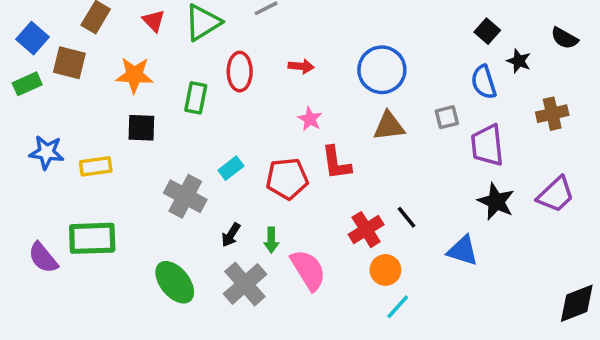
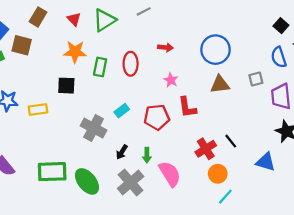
red ellipse: (240, 72) -> (131, 64), moved
orange star: (134, 75) -> (75, 52), moved
green rectangle: (92, 238) -> (52, 172), moved

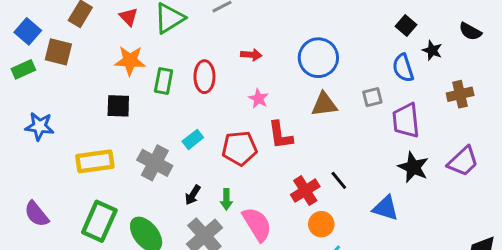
yellow rectangle: (38, 110) -> (95, 161), moved, size x1.4
green rectangle: (52, 172) -> (99, 221), turned -64

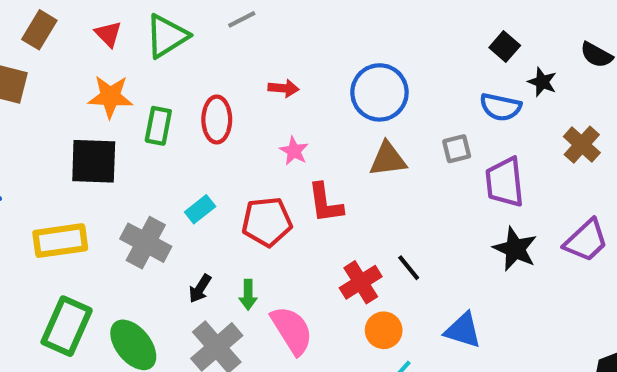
blue semicircle: (403, 68) -> (500, 107), turned -60
brown cross: (460, 94) -> (582, 145), turned -35
black square: (118, 106) -> (94, 161), size x1.4
blue triangle: (386, 208) -> (463, 330), moved

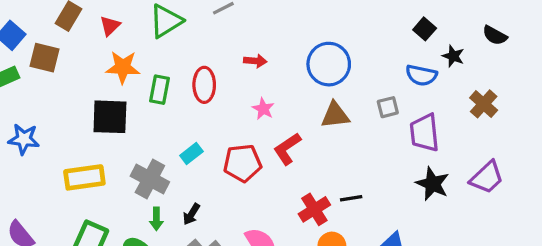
red triangle: (108, 34) -> (110, 26), moved, turned 30
red L-shape: (325, 203) -> (287, 149), turned 64
black line: (409, 268) -> (351, 198), turned -60
green arrow: (248, 295) -> (156, 219), moved

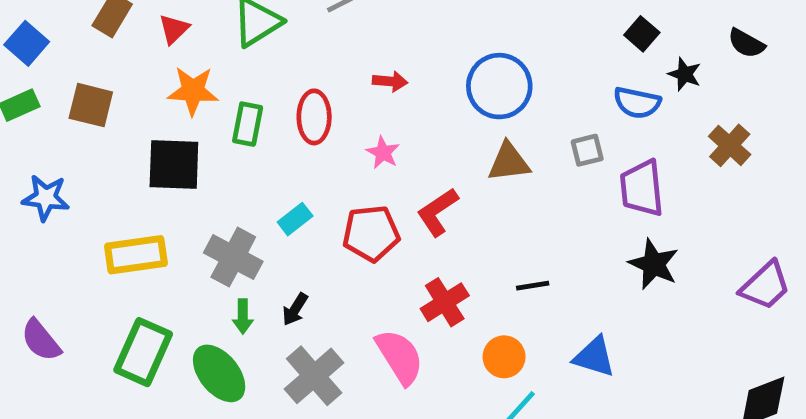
brown square: (45, 58) -> (91, 105), moved
pink star: (263, 109) -> (383, 153), moved
purple trapezoid: (487, 177) -> (765, 286), moved
red cross: (314, 209) -> (445, 302), moved

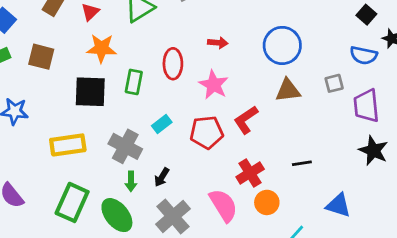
green rectangle: (248, 124) -> (134, 82), moved
pink star: (383, 153) -> (214, 85), size x1.5
orange circle: (504, 357) -> (267, 202), moved

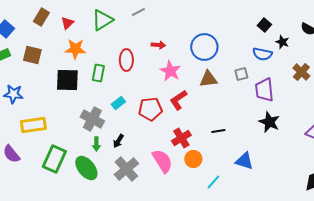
pink star: (214, 85) -> (170, 71), moved
yellow rectangle: (68, 145) -> (33, 125), moved

